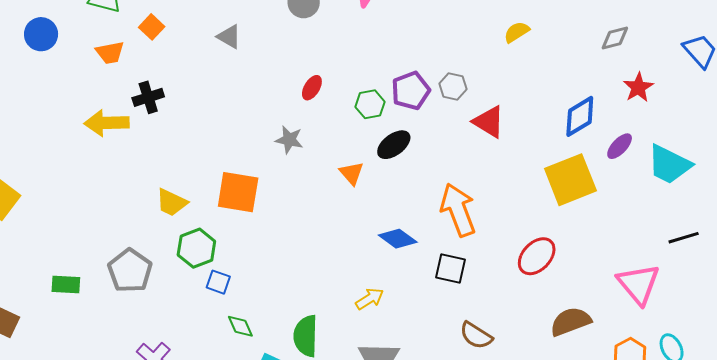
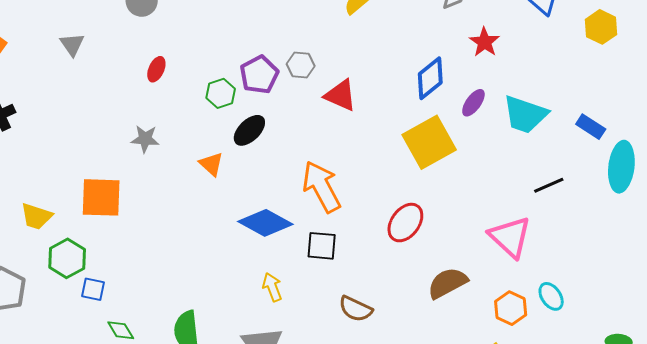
gray triangle: (229, 37) -> (72, 44), turned 32
red ellipse: (312, 88) -> (156, 69), moved
blue diamond: (398, 239) -> (265, 223), size x1.4
yellow arrow: (370, 299) -> (272, 287), moved, turned -72

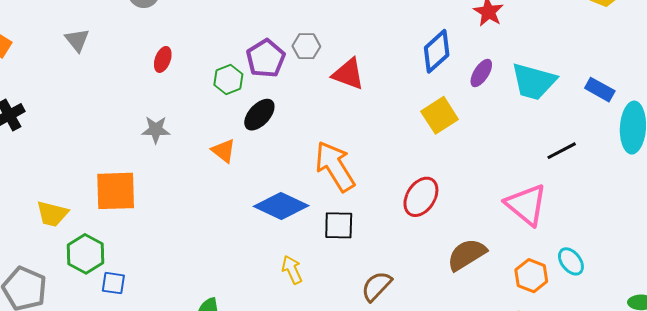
yellow square: (429, 142) -> (440, 115), size x0.7
brown semicircle: (356, 309) -> (377, 286), turned 112

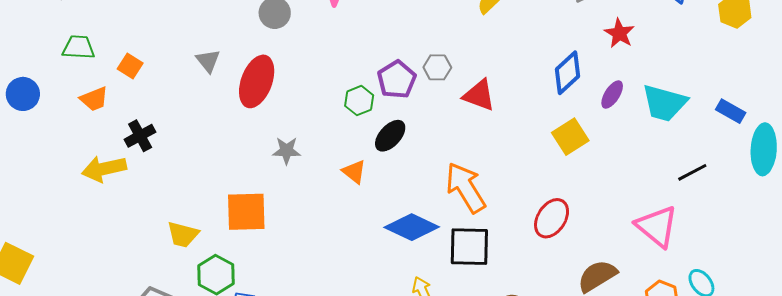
red ellipse: (163, 59) -> (257, 81), moved, size x2.0
black square: (339, 225) -> (469, 247), size x1.4

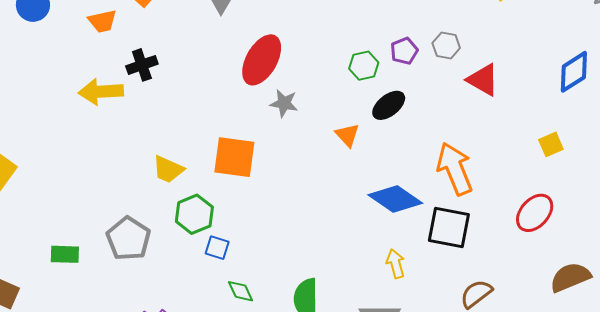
purple pentagon: (397, 80) -> (404, 51), size x0.7
red ellipse: (257, 81) -> (262, 60), moved
yellow square: (570, 137) -> (551, 144), moved, size x0.7

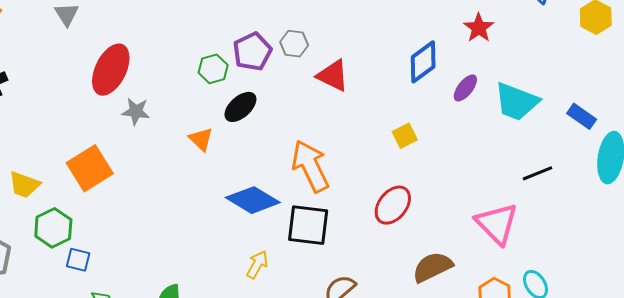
purple pentagon: (404, 51) -> (252, 52), size x1.4
orange square: (234, 157) -> (90, 168), turned -36
yellow arrow: (396, 264) -> (257, 265), turned 48

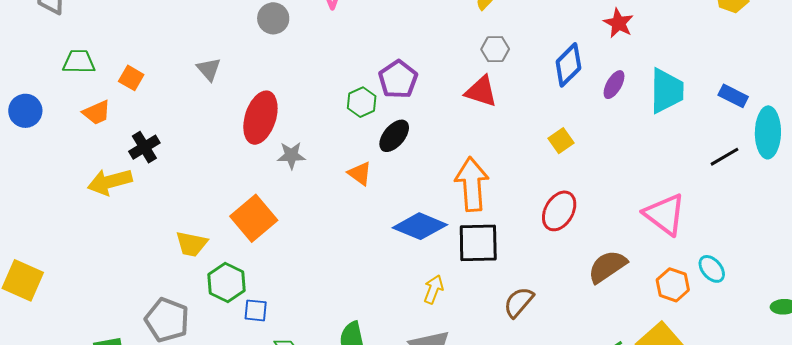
gray hexagon: (294, 44) -> (495, 49), moved
cyan trapezoid: (517, 102) -> (667, 91), turned -102
orange arrow: (310, 166) -> (472, 184), turned 30
black line: (537, 173) -> (725, 157), moved

